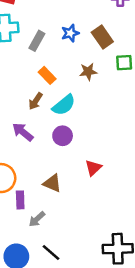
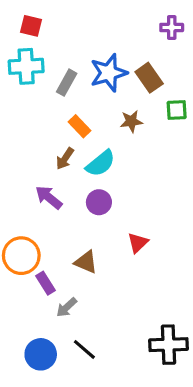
blue star: (70, 33) -> (109, 73), size x1.6
purple rectangle: (20, 200) -> (46, 283), turned -30

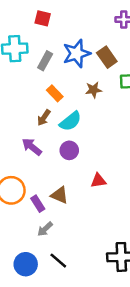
red square: (31, 26) -> (43, 18), moved
red triangle: (138, 243) -> (98, 181), turned 35
purple rectangle: (46, 283) -> (38, 204), moved

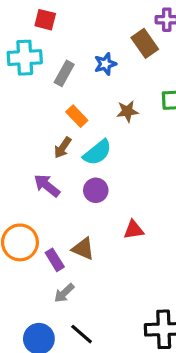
red square: (43, 18) -> (45, 20), moved
blue star: (77, 53) -> (105, 64), size x0.6
brown rectangle: (107, 57) -> (145, 43), moved

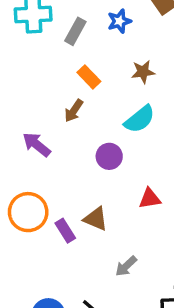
cyan semicircle: (97, 152) -> (140, 119), moved
purple arrow: (47, 186) -> (37, 145), moved
gray arrow: (64, 293) -> (126, 266), moved

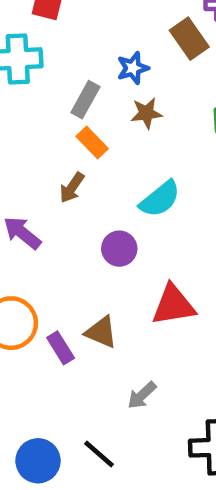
gray rectangle: (75, 31) -> (85, 100), moved
brown star: (143, 72) -> (146, 113), moved
red triangle: (150, 199) -> (173, 305), size x1.5

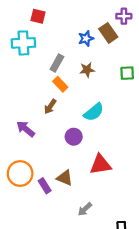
blue star: (133, 68) -> (86, 38), moved

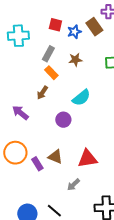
red square: (38, 16) -> (55, 25), moved
red triangle: (100, 165) -> (87, 159), moved

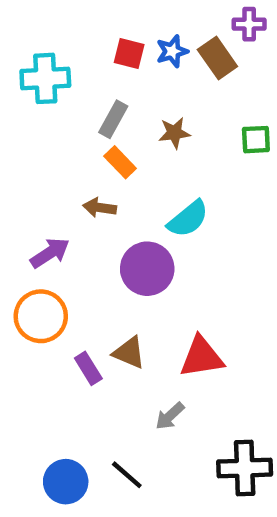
blue star: (74, 32) -> (172, 51), moved
brown arrow: (42, 93) -> (100, 208), turned 64
purple arrow: (20, 113) -> (50, 253), turned 108
purple circle: (63, 120) -> (147, 269), size x1.5
orange circle: (15, 153) -> (41, 316), moved

